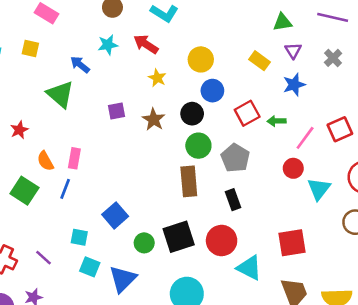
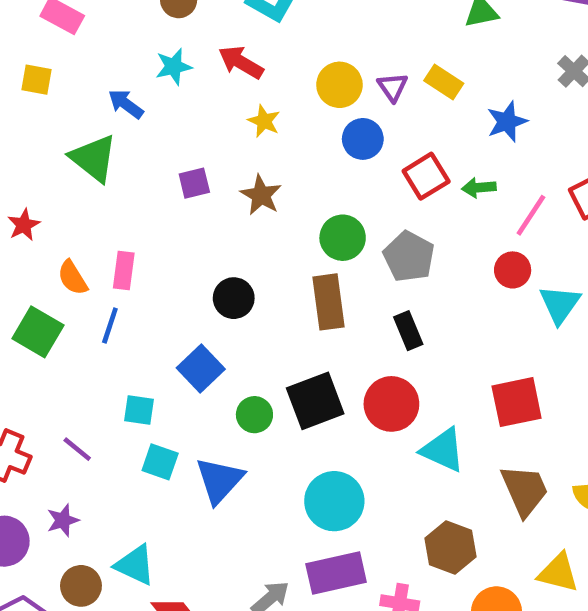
purple triangle: (293, 51) -> (393, 87), moved
black circle: (192, 114) -> (234, 298), moved

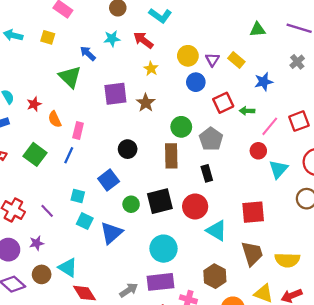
purple square: (194, 183) -> (115, 94), size x1.6
orange semicircle: (73, 278) -> (55, 119), moved

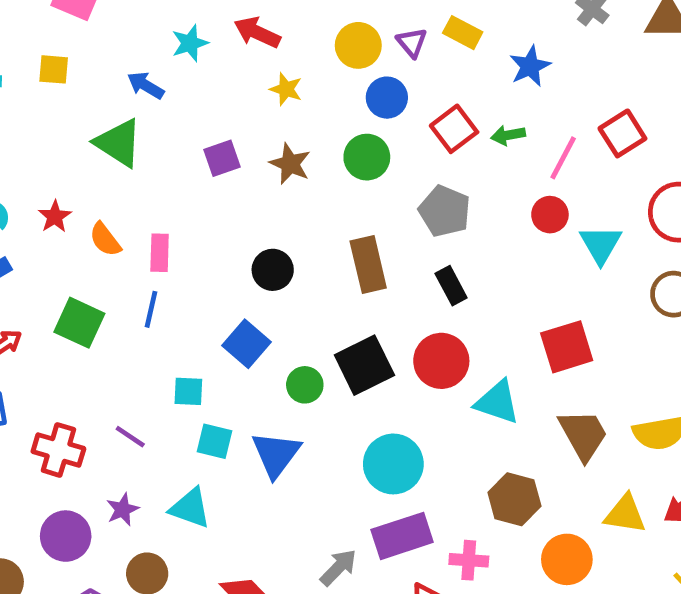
purple square: (115, 94) -> (222, 158), size x0.7
green circle: (181, 127) -> (367, 157), moved
cyan triangle: (68, 268) -> (190, 508), moved

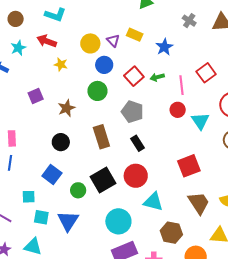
pink line: (563, 158) -> (181, 85), turned -30
brown star: (290, 164) -> (66, 108), moved, turned 30
cyan triangle: (497, 402) -> (153, 202), moved

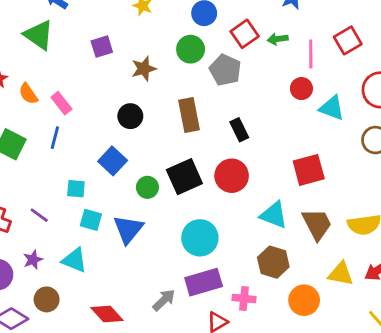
gray pentagon: (132, 112) -> (225, 70), moved
cyan triangle: (200, 121) -> (332, 108), turned -42
pink rectangle: (12, 138) -> (61, 103), turned -42
cyan triangle: (153, 202) -> (274, 215), moved

